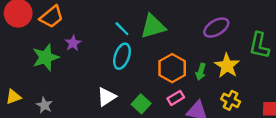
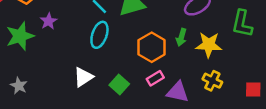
yellow star: (227, 66) -> (209, 45), turned -30
green arrow: (201, 72) -> (181, 37), moved

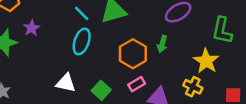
yellow star: (209, 45) -> (206, 61), moved, turned 30
white triangle: (83, 77) -> (66, 83), turned 45

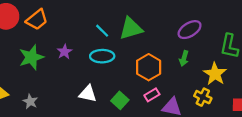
purple star: (32, 28) -> (65, 52), moved
cyan ellipse: (82, 41) -> (102, 56), turned 70
green arrow: (162, 44) -> (184, 58), moved

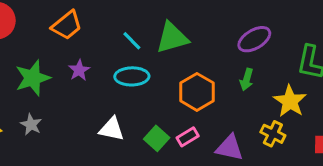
orange trapezoid: (37, 20) -> (67, 25), moved
pink rectangle: (152, 95) -> (188, 137), moved
gray star: (30, 101) -> (31, 124), moved

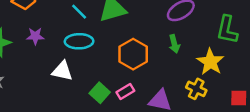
purple star: (79, 70) -> (35, 36), turned 30
green arrow: (247, 80) -> (174, 44), turned -30
white triangle: (112, 129) -> (62, 71), moved

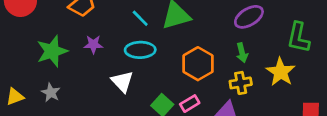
white triangle: (62, 71) -> (122, 82), turned 35
yellow cross: (196, 89) -> (241, 83), moved, turned -36

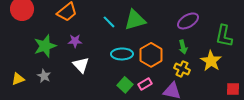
cyan ellipse: (140, 50) -> (122, 54), moved
white triangle: (122, 82) -> (81, 65), moved
yellow cross: (241, 83) -> (182, 69), turned 35

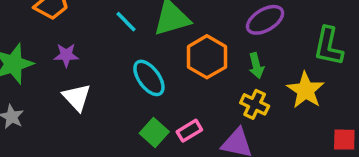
cyan ellipse: (122, 54) -> (149, 78), turned 55
orange hexagon: (151, 55) -> (207, 57), moved

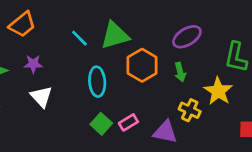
cyan ellipse: (149, 78) -> (97, 82), turned 32
yellow cross: (255, 104) -> (190, 110), moved

